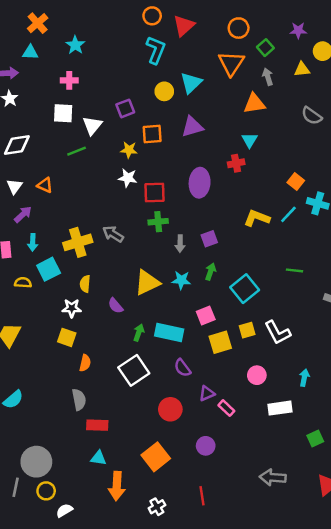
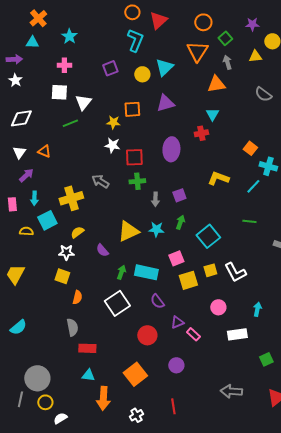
purple square: (125, 108) -> (110, 68), moved
cyan line: (288, 214) -> (253, 186), moved
gray arrow: (113, 234) -> (100, 181), moved
yellow semicircle: (85, 284) -> (77, 232), turned 48

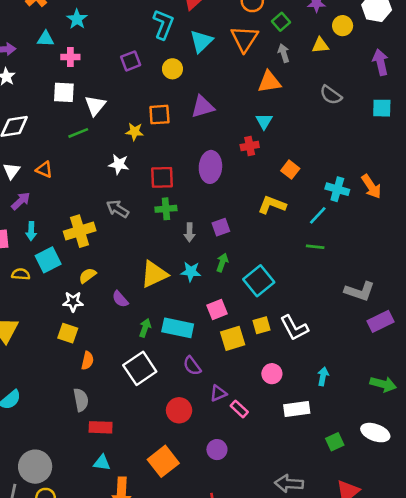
cyan triangle: (32, 42) -> (46, 39), moved
cyan triangle: (164, 67) -> (201, 41), moved
white star: (112, 145) -> (119, 164), moved
orange square: (250, 148) -> (290, 170), moved
green line: (249, 221) -> (315, 247), moved

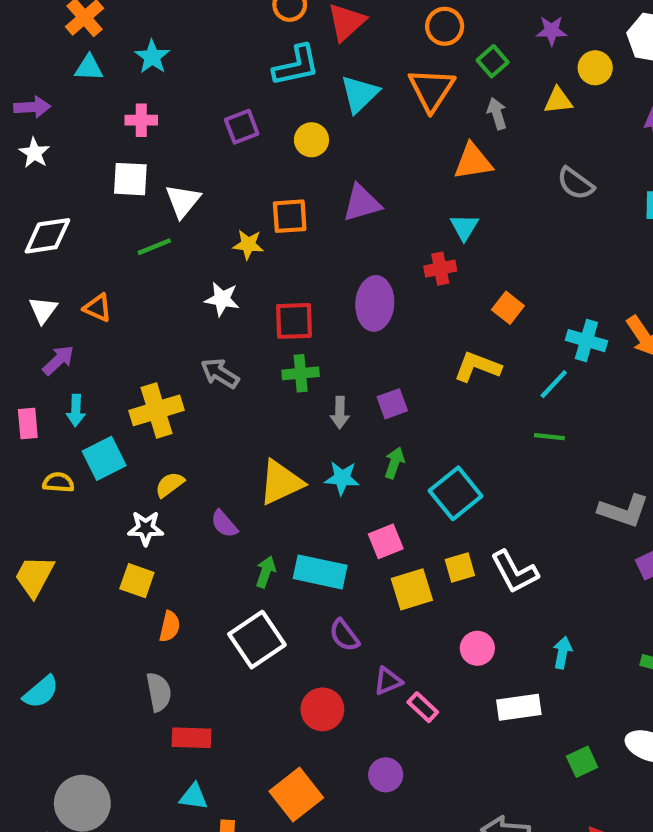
cyan L-shape: (163, 24) -> (296, 66), turned 56
cyan triangle: (46, 39) -> (89, 68), moved

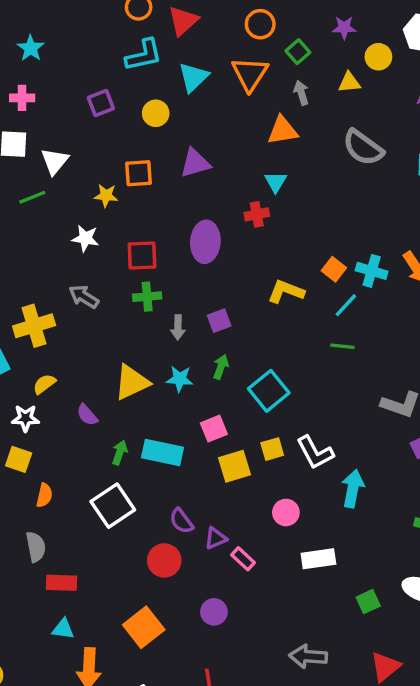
gray semicircle: (576, 183) -> (363, 148), size x1.4
orange square: (508, 308) -> (334, 269), moved
purple semicircle: (344, 635) -> (181, 521), moved
cyan arrow: (562, 653) -> (353, 488), moved, size x1.5

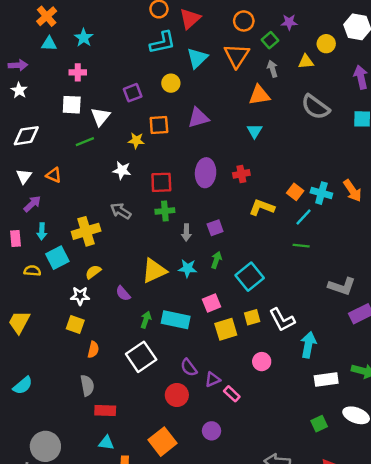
purple star: (344, 28) -> (289, 22), moved
purple square: (101, 103) -> (133, 93), moved
red cross: (257, 214) -> (241, 174), moved
white rectangle: (318, 559) -> (326, 379), moved

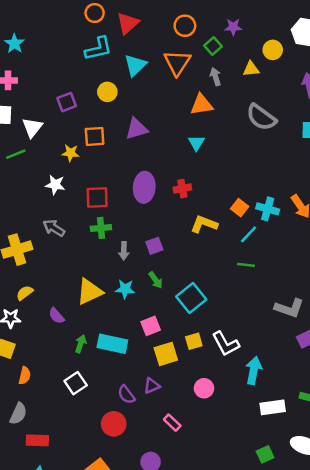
green arrow: (216, 260) -> (156, 280), turned 126
white square: (141, 357) -> (76, 383), size x0.7
purple triangle: (213, 379) -> (152, 386), moved
gray semicircle: (87, 385) -> (18, 414), turned 36

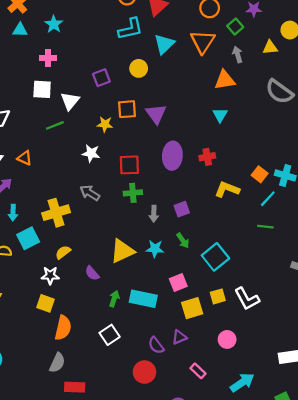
purple triangle: (137, 129) -> (156, 114), moved, turned -50
cyan arrow: (254, 370) -> (242, 383), moved, turned 45
orange semicircle: (25, 376) -> (63, 328), size x1.5

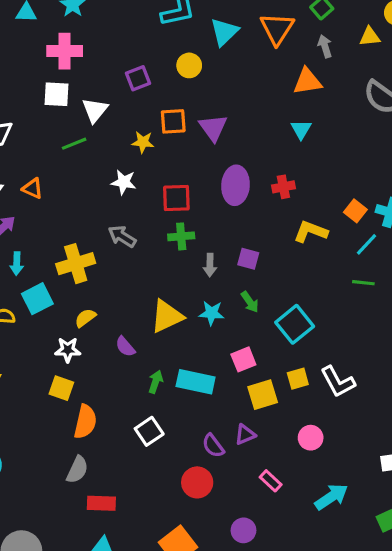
pink cross: (48, 58) -> (65, 51), size x1.5
purple square: (182, 209) -> (248, 259), turned 35

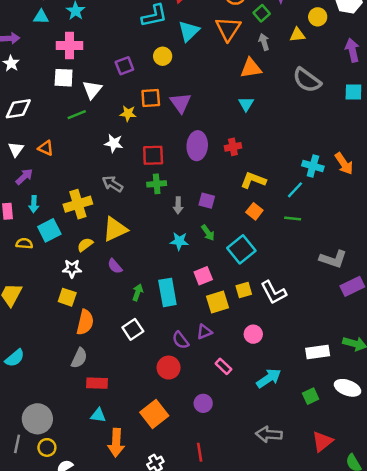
orange square: (355, 211) -> (254, 211), moved
yellow triangle: (167, 316) -> (115, 229), moved
cyan rectangle: (196, 382) -> (167, 292), turned 68

